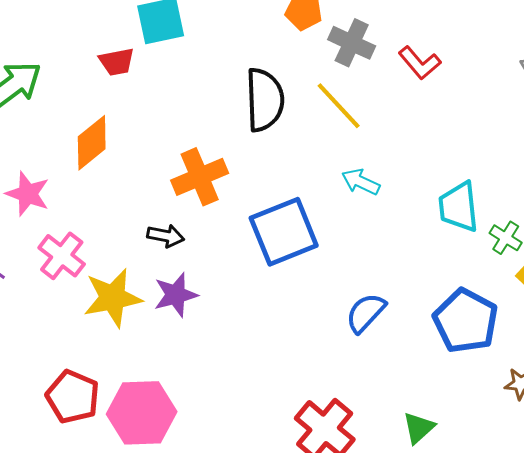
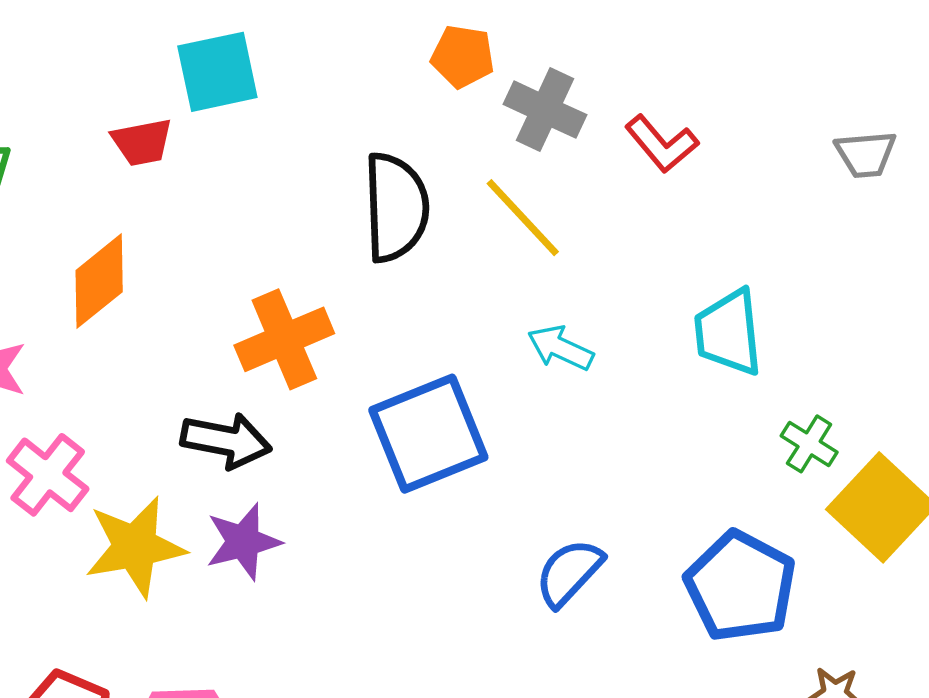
cyan trapezoid: (459, 207) -> (728, 332), moved
black arrow: (166, 236) -> (226, 441), size x1.4

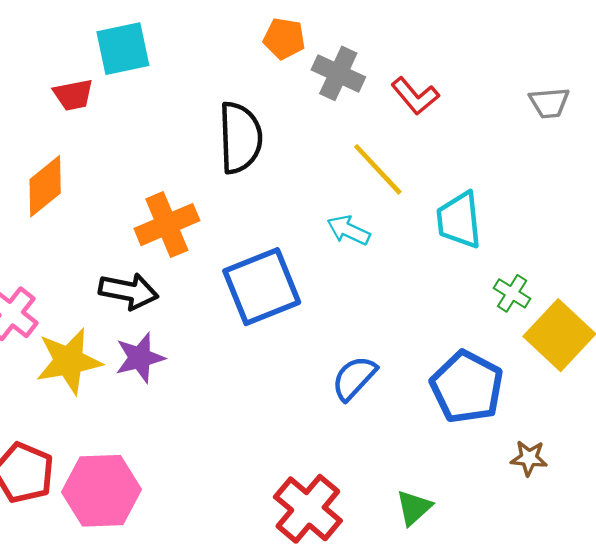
yellow line: (523, 218) -> (378, 169), moved

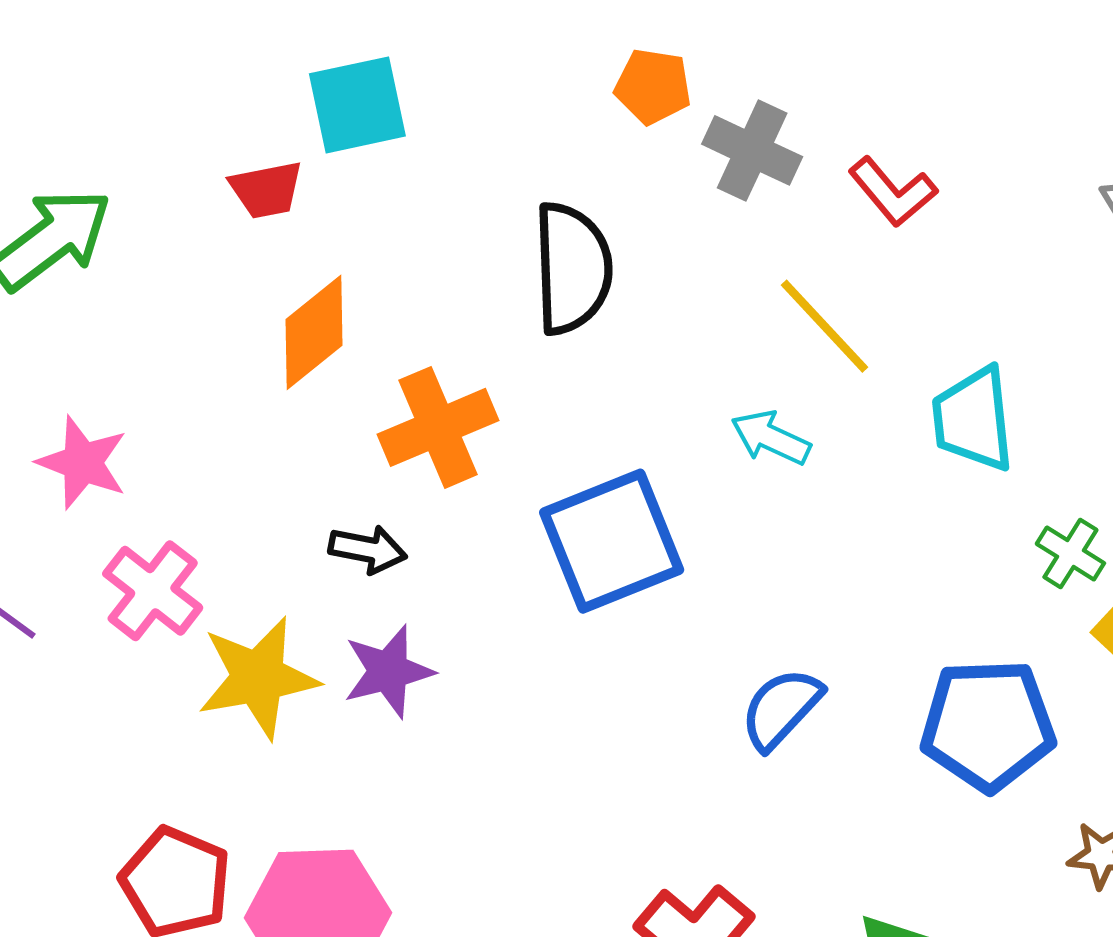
orange diamond: (45, 186) -> (314, 332), moved
black arrow: (129, 291) -> (368, 549), size x0.7
blue pentagon: (467, 387) -> (988, 725), turned -30

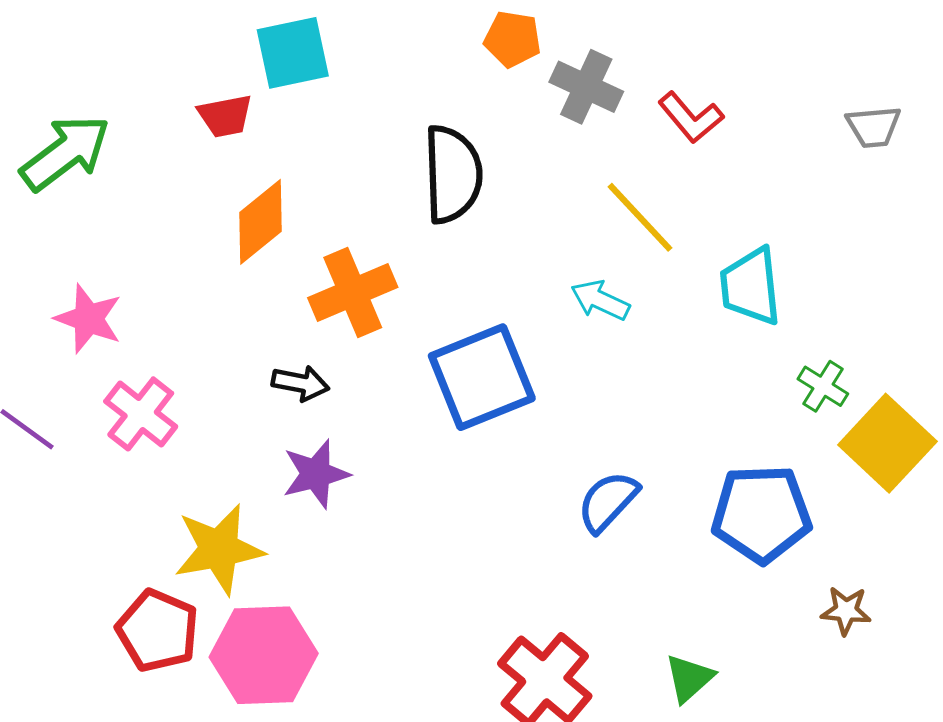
yellow star: (258, 678) -> (219, 549), moved

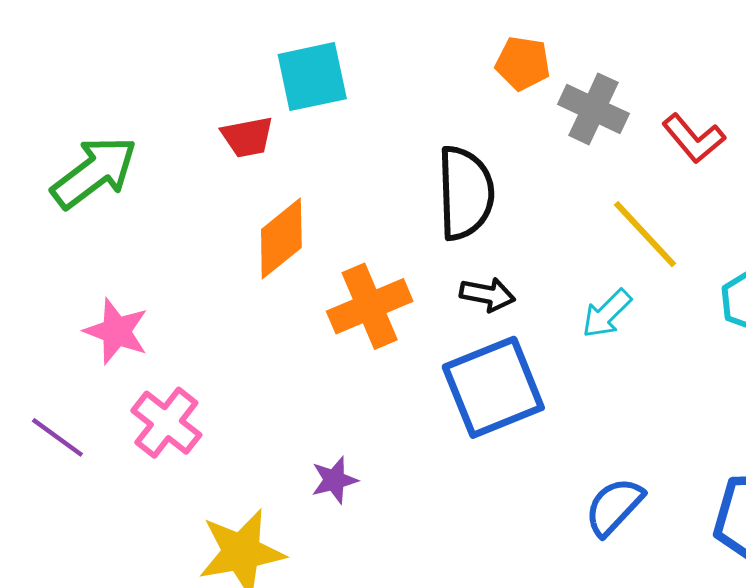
cyan arrow: (600, 300) -> (607, 314), turned -70
black arrow: (300, 383) -> (487, 295), moved
purple star: (316, 474) -> (334, 480), size x0.7

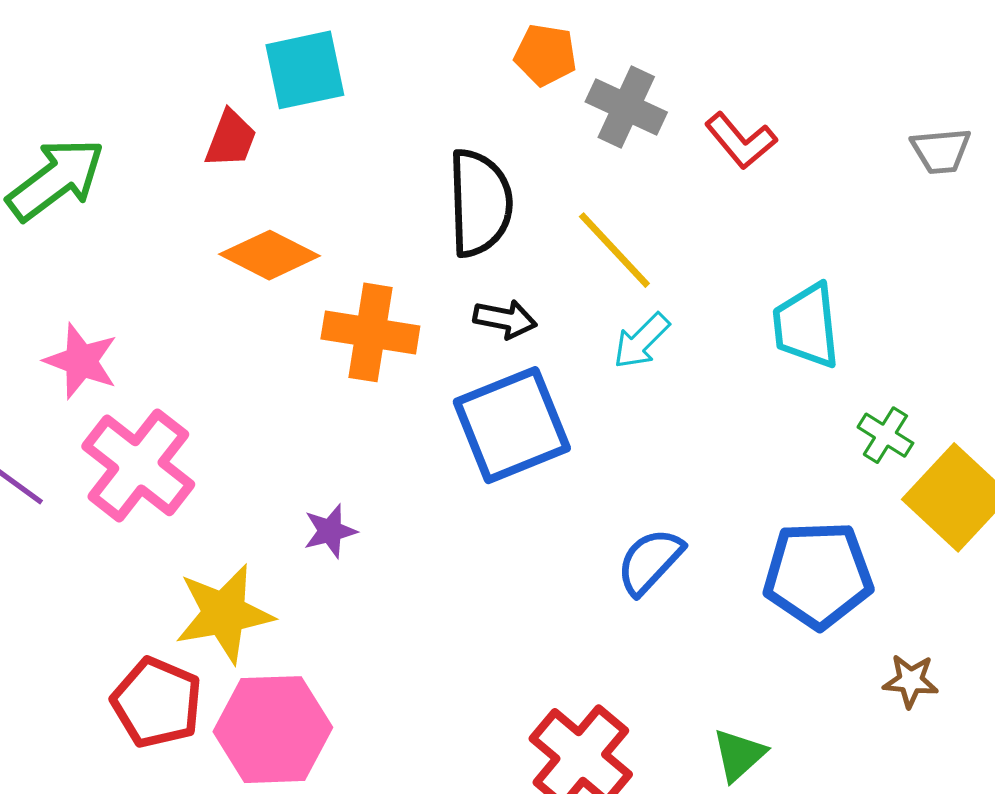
red trapezoid: (247, 137) -> (231, 139), turned -58
yellow line: (645, 234) -> (614, 250), moved
orange diamond: (281, 239) -> (270, 255), turned 66
orange cross: (370, 306) -> (370, 332), turned 32
pink cross: (166, 423) -> (138, 465), size x1.4

